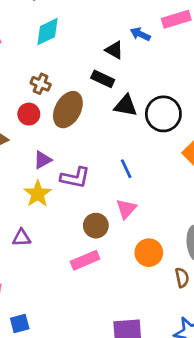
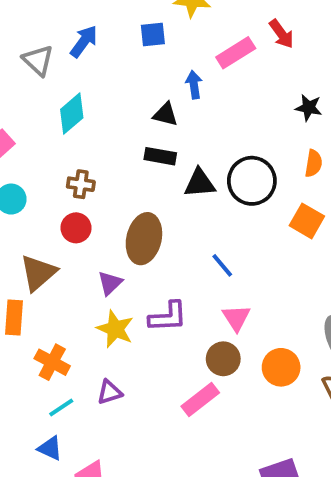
blue arrow: (140, 34) -> (194, 85), turned 72
brown ellipse: (68, 110) -> (144, 239), moved
purple L-shape: (75, 178) -> (168, 317), moved
brown circle: (96, 226) -> (223, 359), moved

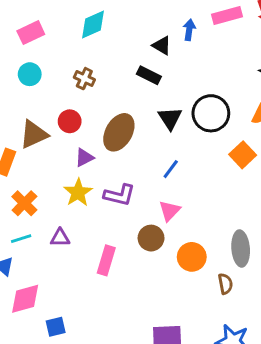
black triangle: (200, 183) -> (170, 118), moved, turned 45
red circle: (76, 228) -> (70, 121), moved
blue line: (222, 265) -> (171, 169), turned 60
pink rectangle: (200, 399) -> (106, 260), moved, turned -52

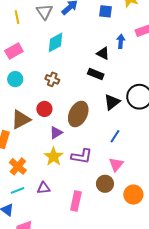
black triangle: (170, 118) -> (112, 102), turned 30

